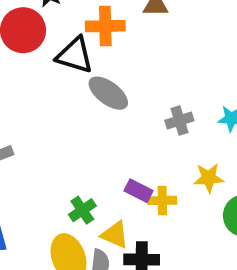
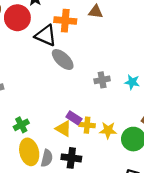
yellow star: (209, 178) -> (108, 130), moved
green cross: (82, 210) -> (21, 125), moved
yellow triangle: (115, 235) -> (63, 129), moved

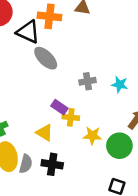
purple rectangle: (74, 118) -> (59, 107), moved
yellow cross: (87, 125) -> (71, 117), moved

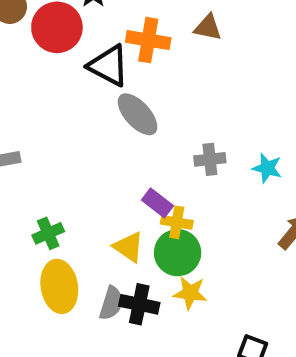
yellow star: (92, 136) -> (190, 293), moved
green circle: (119, 146) -> (178, 253), moved
gray semicircle: (26, 164) -> (111, 303), moved

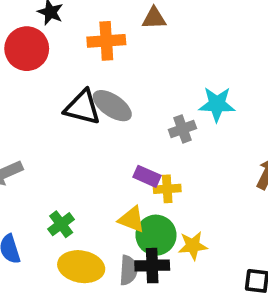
black triangle: (109, 66) -> (82, 107), moved
cyan star: (267, 168) -> (217, 104), moved, size x1.4
green circle: (178, 253) -> (156, 235), moved
yellow ellipse: (59, 286) -> (81, 267), turned -57

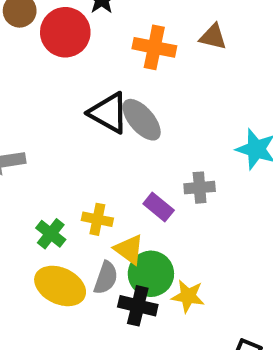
gray cross: (182, 129) -> (200, 188), moved
yellow cross: (167, 189) -> (97, 219), moved
green cross: (61, 224) -> (51, 234), turned -30
gray semicircle: (128, 270) -> (106, 278), moved

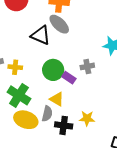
gray ellipse: (142, 120) -> (59, 24), moved
yellow cross: (97, 219) -> (15, 67), moved
green cross: (51, 234) -> (19, 95), size x1.6
green circle: (151, 274) -> (53, 70), moved

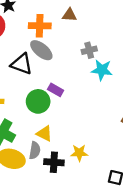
gray cross: (87, 66) -> (89, 50), moved
purple rectangle: (69, 78) -> (56, 90), moved

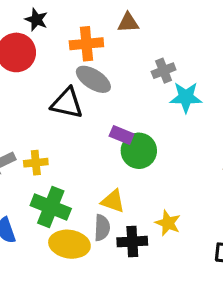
green circle: (38, 101) -> (139, 151), moved
yellow star: (79, 153) -> (168, 223), turned 30

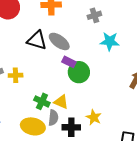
gray cross: (164, 71) -> (94, 15), moved
gray ellipse: (93, 79) -> (59, 41), moved
green cross: (51, 207) -> (42, 101), moved, size x0.7

